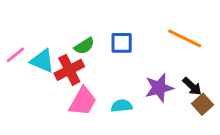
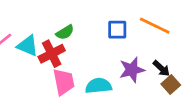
blue square: (122, 43) -> (117, 30), moved
pink trapezoid: (83, 101) -> (64, 82), turned -40
cyan semicircle: (122, 106) -> (98, 86), size x1.4

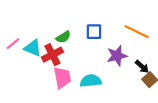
blue square: (117, 30) -> (94, 32), moved
purple star: (132, 70) -> (117, 56), moved

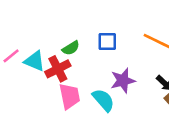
purple star: (117, 56) -> (123, 81), moved
cyan semicircle: (91, 81) -> (103, 100), turned 55

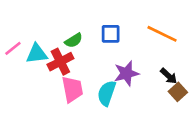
cyan triangle: (34, 61) -> (37, 54), turned -30
cyan semicircle: (103, 100) -> (107, 93), turned -120

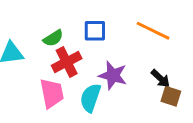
red cross: (60, 62) -> (67, 62), moved
purple star: (126, 73) -> (113, 75), turned 30
brown square: (178, 92) -> (171, 96), turned -30

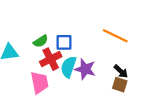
blue square: (95, 31) -> (64, 42), moved
brown square: (171, 96) -> (120, 85), moved
cyan semicircle: (90, 98) -> (68, 67), moved

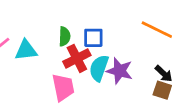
green semicircle: (41, 41) -> (64, 36), turned -56

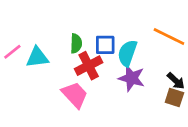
cyan semicircle: (99, 68) -> (127, 53), moved
pink trapezoid: (63, 87) -> (75, 95), turned -32

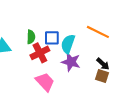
pink trapezoid: (75, 95) -> (45, 82), moved

